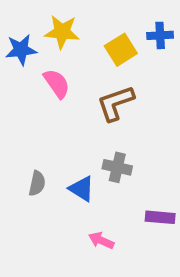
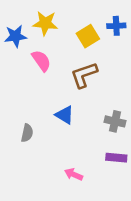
gray cross: (117, 167) -> (115, 121), moved
blue triangle: (82, 189) -> (65, 115), moved

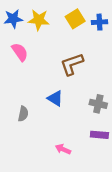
blue star: (16, 36) -> (13, 19), moved
yellow square: (88, 36) -> (75, 19), moved
pink semicircle: (41, 61) -> (20, 52), moved

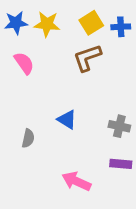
brown L-shape: (72, 64) -> (87, 58), moved
pink arrow: (63, 149) -> (76, 181), size x1.5

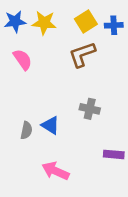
blue triangle: (67, 120) -> (50, 125), moved
gray cross: (119, 126) -> (90, 109), moved
pink arrow: (76, 181) -> (56, 171), moved

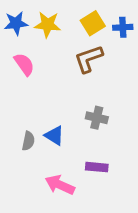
purple rectangle: (114, 154) -> (97, 167), moved

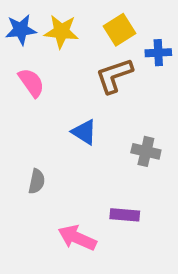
blue cross: (123, 27) -> (158, 53), moved
gray cross: (97, 118) -> (146, 151), moved
blue triangle: (54, 136) -> (84, 132), moved

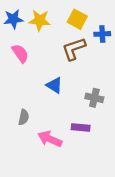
yellow square: (120, 30) -> (77, 19), turned -30
purple rectangle: (125, 215) -> (81, 127), moved
pink arrow: (77, 238) -> (50, 139), moved

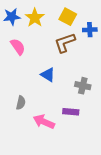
yellow star: (40, 20) -> (35, 18), turned 30

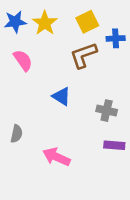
yellow square: (68, 17) -> (87, 22), turned 36
gray semicircle: (21, 103) -> (16, 134), moved
purple rectangle: (71, 112) -> (114, 145), moved

